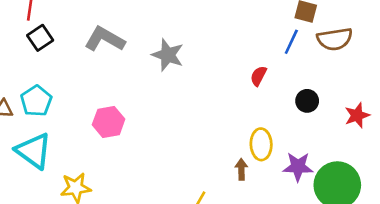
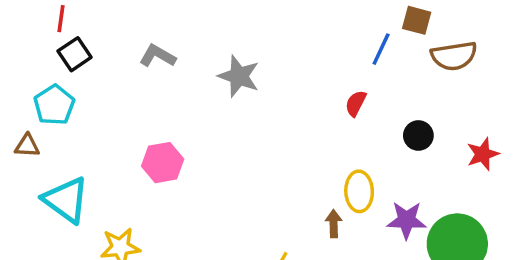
gray L-shape: (105, 39) -> (158, 56), size x0.7
blue line: (291, 42) -> (381, 49), moved
cyan pentagon: (36, 101) -> (54, 105), moved

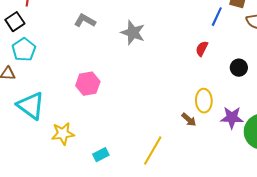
black square: (75, 54) -> (15, 22), moved
brown arrow: (334, 224) -> (189, 120), turned 133

